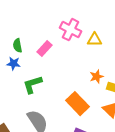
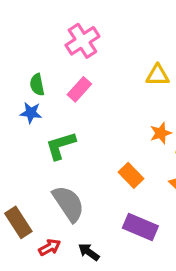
pink cross: (71, 30) -> (82, 41), moved, turned 30
orange rectangle: (78, 104) -> (131, 175), size x0.7

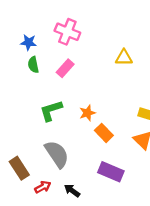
pink cross: (82, 41) -> (67, 32), turned -35
blue star: (31, 113) -> (29, 42), moved
orange star: (161, 133) -> (87, 113), moved

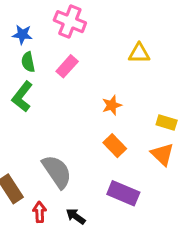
green L-shape: (51, 111) -> (22, 97), moved, turned -35
orange star: (87, 113) -> (112, 105), moved
red arrow: (43, 187) -> (40, 212), turned -63

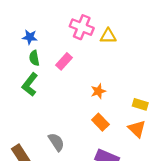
pink cross: (70, 22) -> (82, 27), moved
yellow triangle: (139, 53) -> (108, 36), moved
gray semicircle: (57, 172) -> (56, 142), size x0.7

